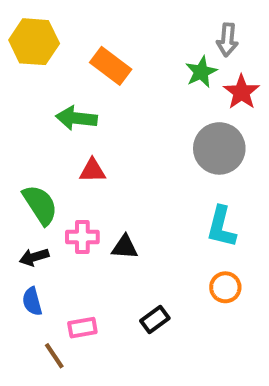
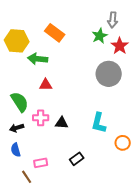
yellow hexagon: (34, 42) -> (17, 41), moved
cyan L-shape: (221, 227) -> (99, 123), moved
orange circle: (225, 287) -> (123, 143), moved

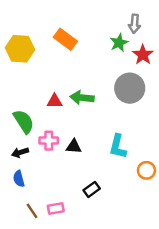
green arrow: (38, 59) -> (82, 98), moved
pink rectangle: (41, 163) -> (56, 209), moved

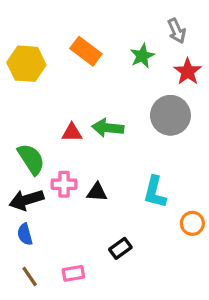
gray arrow: (135, 24) -> (177, 31), turned -30
green star: (119, 43) -> (142, 56), moved
black arrow: (20, 152) -> (26, 200), size x1.5
brown line: (32, 211) -> (30, 277), moved

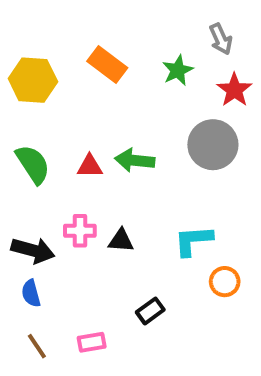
green semicircle: (31, 159) -> (33, 164), moved
cyan L-shape: (155, 192) -> (193, 241), turned 72
black arrow: (26, 200) -> (33, 250), turned -148
orange circle: (192, 223) -> (225, 282), moved

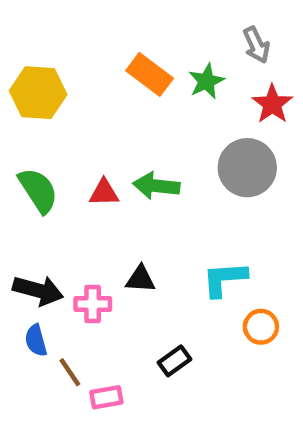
orange rectangle: (107, 64) -> (150, 74), moved
pink cross: (80, 231) -> (93, 304), moved
brown line: (37, 346) -> (70, 372), moved

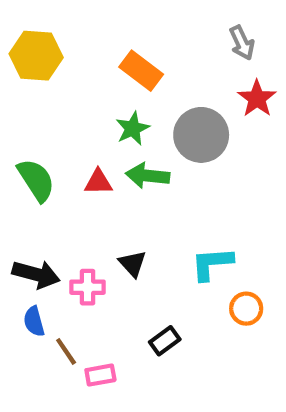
green star: (206, 81) -> (133, 129), moved
yellow hexagon: (38, 93) -> (36, 56), moved
gray circle: (247, 168) -> (201, 135), moved
black triangle: (140, 279) -> (133, 264), turned 44

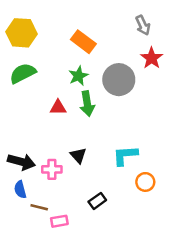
green arrow: (148, 176) -> (87, 104), turned -105
green semicircle: (36, 180) -> (23, 73), moved, turned -84
brown line: (66, 351) -> (39, 207), turned -42

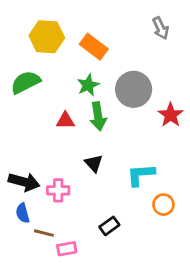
yellow hexagon: (21, 33) -> (47, 37), moved
red star: (152, 58) -> (171, 115), moved
black triangle: (78, 155) -> (94, 163), moved

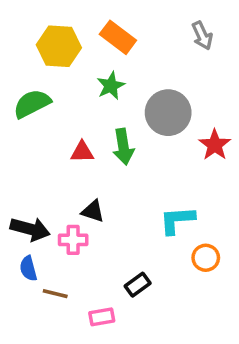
orange rectangle: (94, 47) -> (118, 37), moved
green star: (88, 85) -> (111, 86), moved
black triangle: (94, 163) -> (93, 211), moved, turned -30
pink rectangle: (67, 249) -> (102, 317), moved

